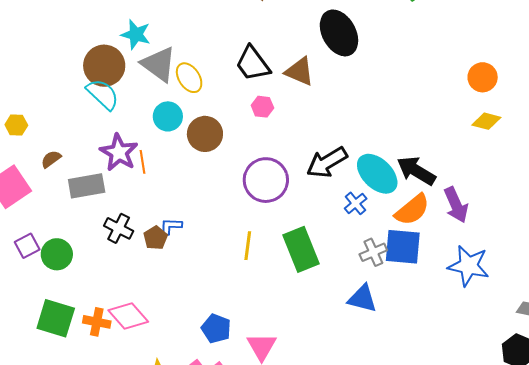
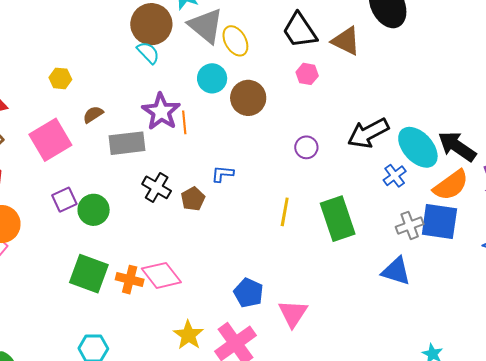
cyan semicircle: (103, 94) -> (148, 53), size x0.7
purple circle: (266, 180) -> (306, 147), size x0.5
blue L-shape: (171, 226) -> (223, 174), moved

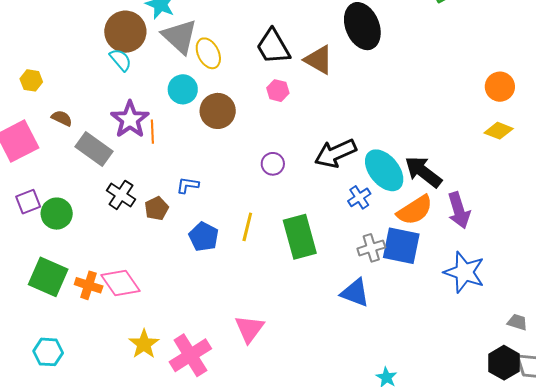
brown semicircle: (93, 114) -> (62, 118), turned 55
gray rectangle: (127, 143) -> (94, 149), turned 39
blue pentagon: (249, 293) -> (204, 237), moved

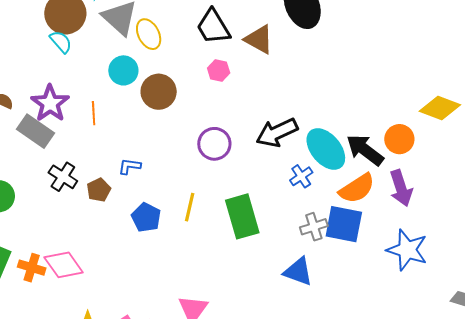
orange circle: (500, 87) -> (399, 139), moved
purple star: (130, 119) -> (50, 103), moved
yellow diamond: (499, 131) -> (440, 108), size x1.4
purple circle: (273, 164) -> (214, 144), size x1.4

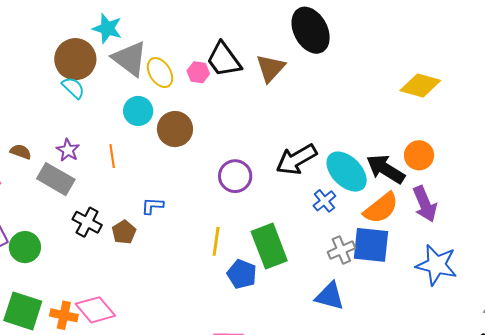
brown triangle: (259, 39) -> (270, 68), turned 48
pink hexagon: (219, 70) -> (198, 72), moved
purple star: (50, 103) -> (68, 150), size x0.6
yellow diamond: (440, 108) -> (420, 85), moved
blue pentagon: (146, 217) -> (242, 274), moved

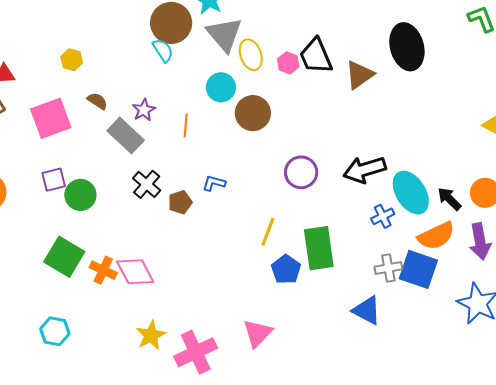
black arrow: (386, 169) -> (449, 199), size x0.7

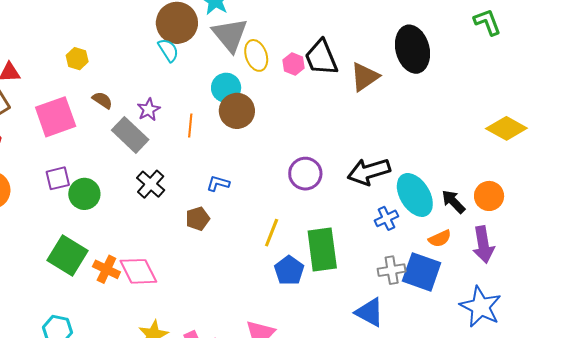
brown circle: (253, 113) -> (237, 111), moved
brown pentagon: (180, 202) -> (198, 219), moved
orange semicircle: (436, 236) -> (440, 239), size x0.6

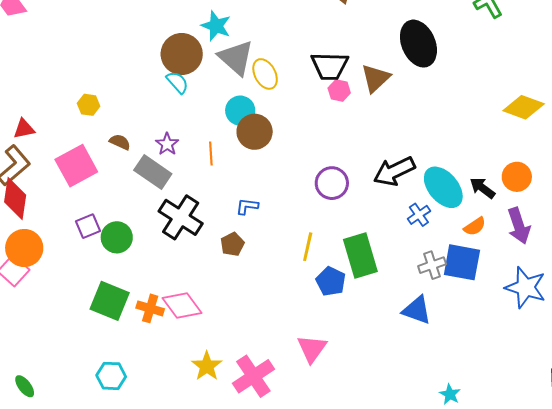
black trapezoid: (321, 58) -> (330, 66), turned -57
pink hexagon: (294, 64) -> (339, 90), moved
black cross: (151, 184) -> (181, 217), size x1.5

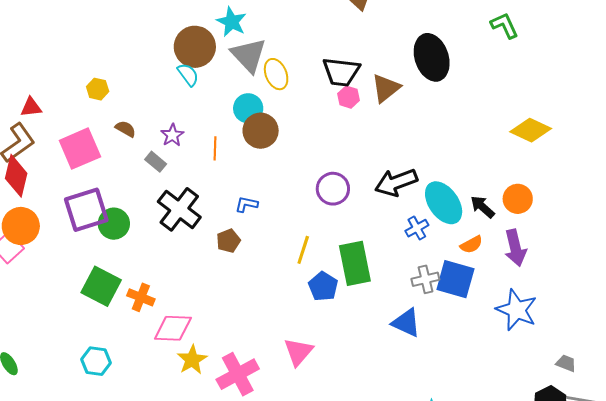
gray rectangle: (153, 172) -> (156, 162), size x0.6
purple square: (88, 226) -> (86, 210), size x1.8
pink diamond: (182, 305) -> (173, 328), moved, turned -57

